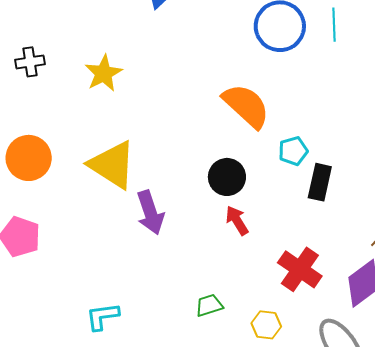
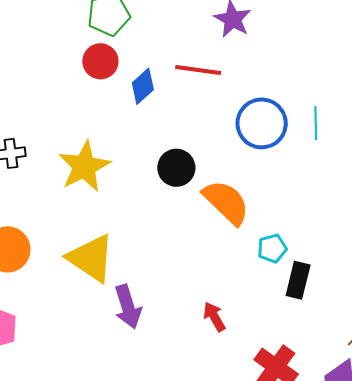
yellow star: (104, 73) -> (84, 166), size x1.4
black circle: (227, 177) -> (176, 168), moved

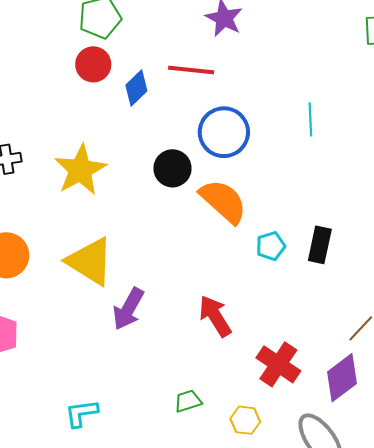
blue circle: (262, 123) -> (224, 132), moved
black rectangle: (298, 280) -> (320, 245), moved
purple arrow: (128, 307) -> (128, 309), turned 48
red arrow: (214, 317) -> (215, 316), size x1.4

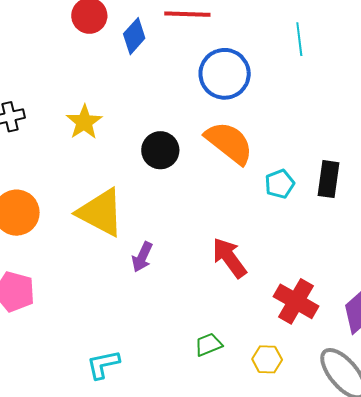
cyan line: (310, 119) -> (299, 39), moved
black circle: (172, 168) -> (160, 150), moved
yellow star: (80, 170) -> (84, 122), size x0.7
purple arrow: (128, 309) -> (142, 257), size x0.7

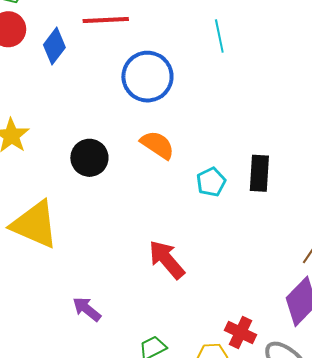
orange semicircle: (229, 143) -> (157, 145), size x0.7
purple arrow: (142, 257) -> (87, 309), moved, turned 108
red cross: (296, 301) -> (241, 333), moved, size x0.7

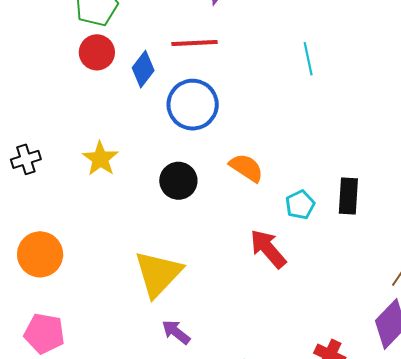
blue circle: (147, 77) -> (193, 105), moved
yellow triangle: (35, 224) -> (158, 274), moved, turned 50
red arrow: (167, 260) -> (268, 249), moved

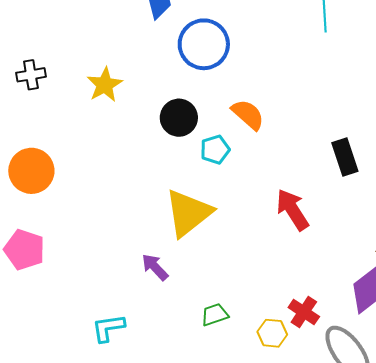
black rectangle: (348, 196) -> (345, 157), turned -30
cyan pentagon: (300, 205) -> (215, 150), moved
red arrow: (268, 249) -> (292, 210), moved
yellow triangle: (158, 274) -> (188, 213), moved

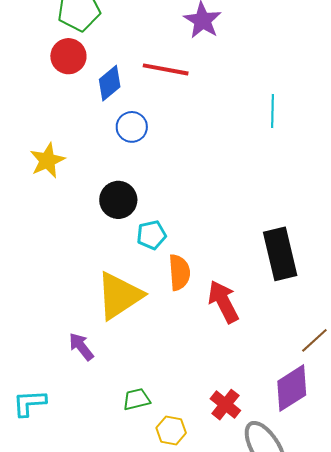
blue circle: (204, 44) -> (132, 127), moved, size x0.6
orange semicircle: (248, 114) -> (179, 272), moved, turned 39
black rectangle: (345, 157) -> (280, 254), size x1.4
yellow hexagon: (272, 333) -> (171, 430), moved

